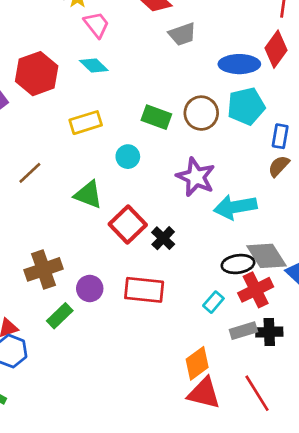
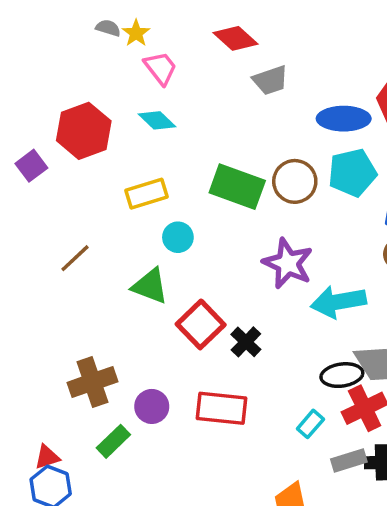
green rectangle: (156, 117) -> (237, 187), size x1.4
cyan circle: (128, 157) -> (178, 237), moved

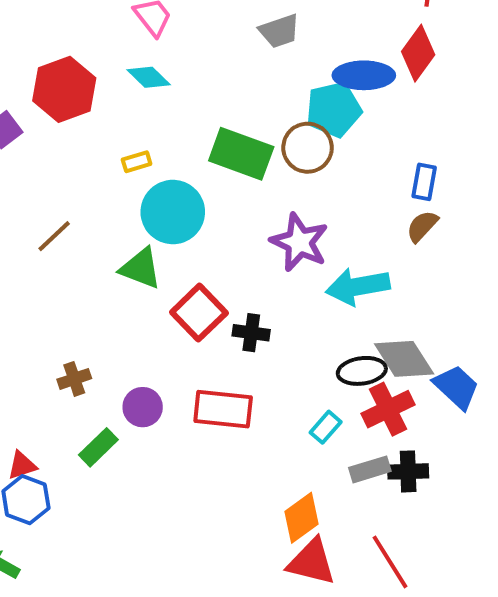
cyan pentagon: (352, 173) -> (334, 109), moved
yellow rectangle: (147, 194) -> (137, 162), size x0.6
cyan circle: (178, 237) -> (173, 212), size x1.8
black cross: (246, 342) -> (251, 333), turned -36
brown cross: (92, 382) -> (74, 379), size x0.6

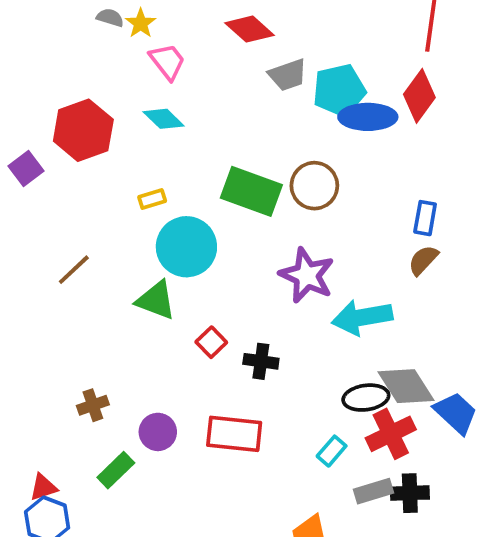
cyan pentagon: (334, 109) -> (339, 90), moved
red square: (199, 313) -> (211, 342), size x0.6

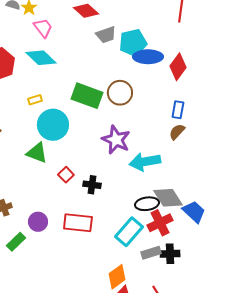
red diamond: (419, 96) -> (178, 67), moved
cyan diamond: (164, 119) -> (41, 58), size x1.4
cyan rectangle: (332, 451) -> (129, 232), size x1.8

